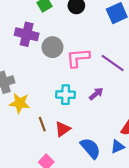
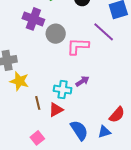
purple line: (113, 63) -> (104, 32), moved
purple arrow: (96, 94) -> (82, 81), moved
cyan cross: (66, 95) -> (63, 90), moved

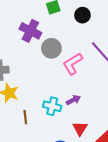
pink L-shape: (78, 46) -> (73, 64), turned -40
red triangle: (56, 110) -> (80, 128), moved, turned -35

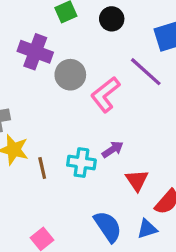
brown line: (25, 117) -> (42, 168), moved
red triangle: (80, 128) -> (137, 180), moved

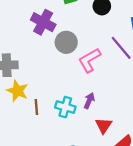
purple arrow: (113, 149) -> (89, 101), turned -42

